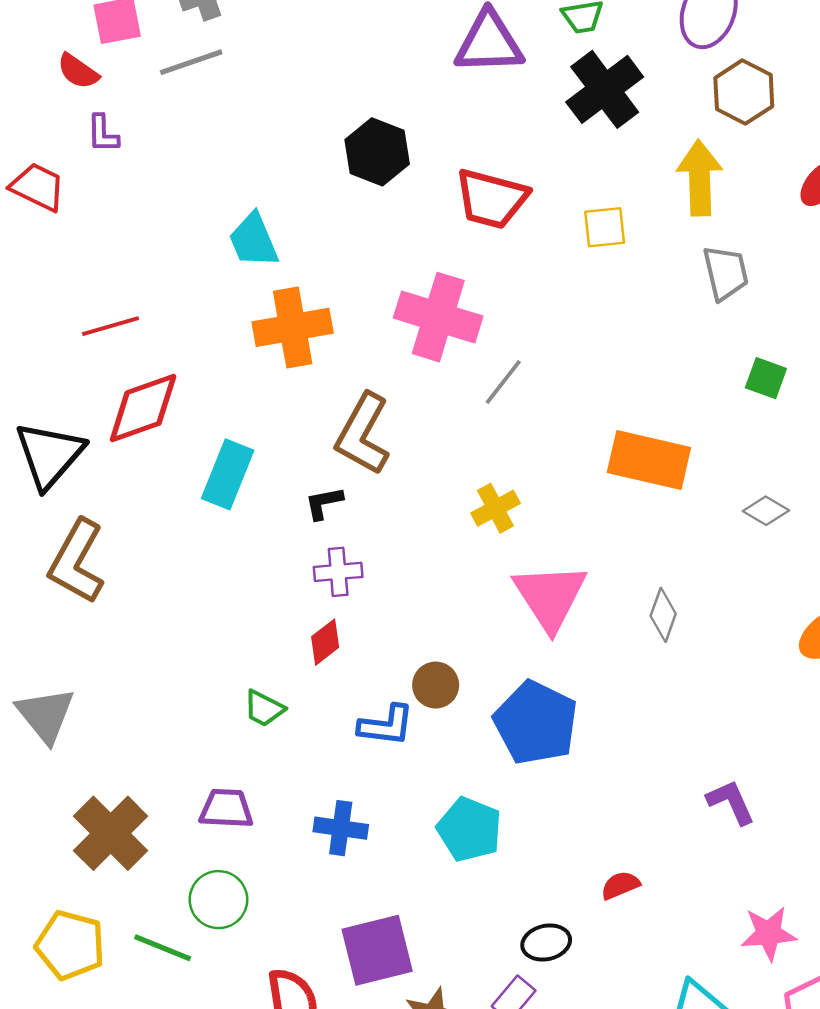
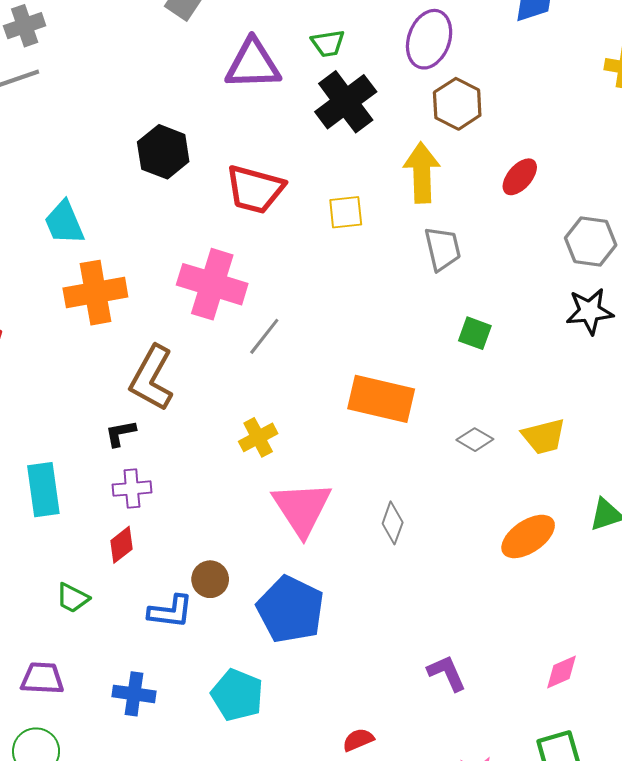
cyan rectangle: (228, 474) -> (43, 490), moved, turned -30

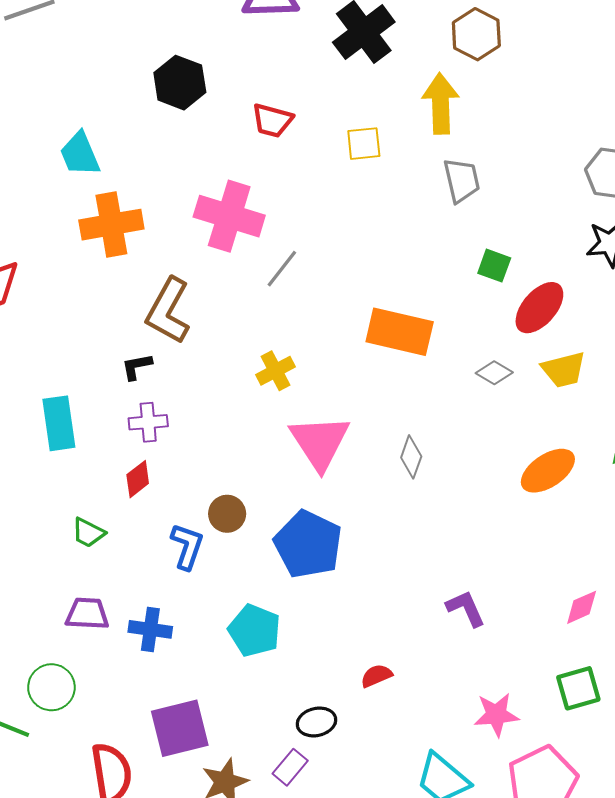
red ellipse: (520, 177) -> (539, 308), moved, size x1.4
red trapezoid: (255, 189) -> (272, 120), size x0.7
blue L-shape: (171, 612) -> (187, 546), turned -78
purple trapezoid: (42, 678) -> (87, 614), moved

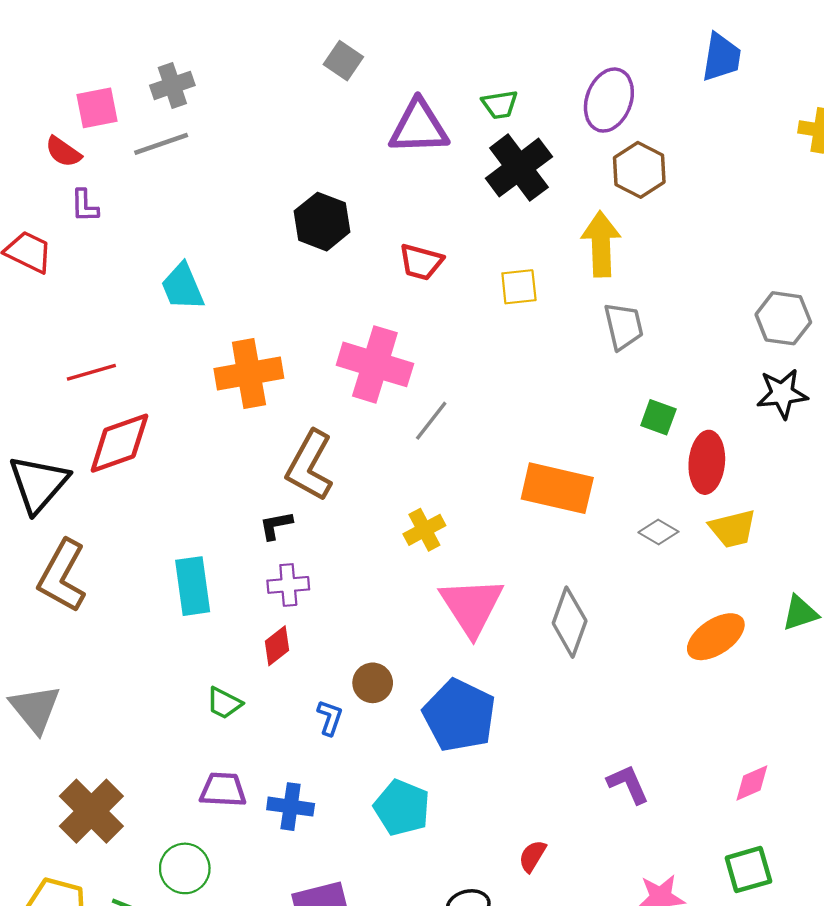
cyan trapezoid: (80, 154) -> (183, 287), moved
red ellipse: (539, 308) -> (707, 462), turned -36
gray diamond: (411, 457) -> (570, 622), size x1.5
blue L-shape: (187, 546) -> (330, 718), size x0.7
red semicircle: (376, 676) -> (532, 856), turned -36

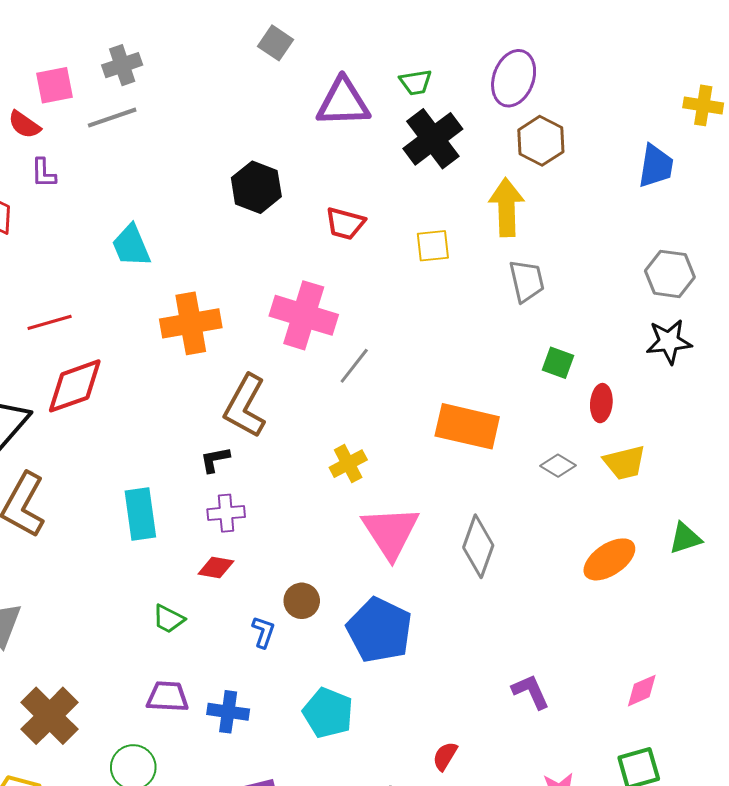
blue trapezoid: (721, 57) -> (656, 166), moved
red ellipse: (707, 462) -> (601, 403), size x0.7
red diamond: (277, 646) -> (216, 568), turned 48

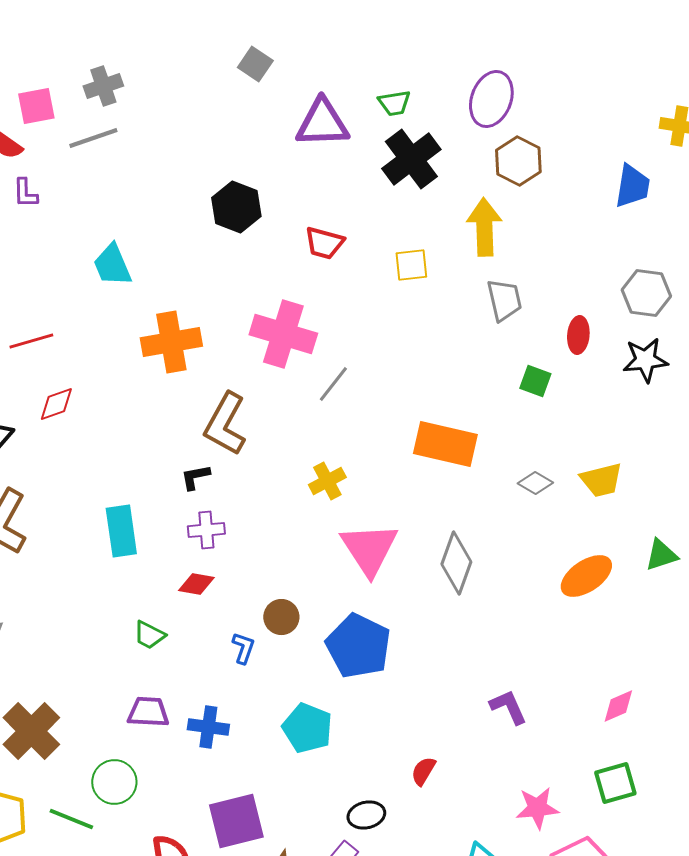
red diamond: (75, 386) -> (56, 404), size x0.6
red ellipse: (601, 403) -> (578, 335), moved

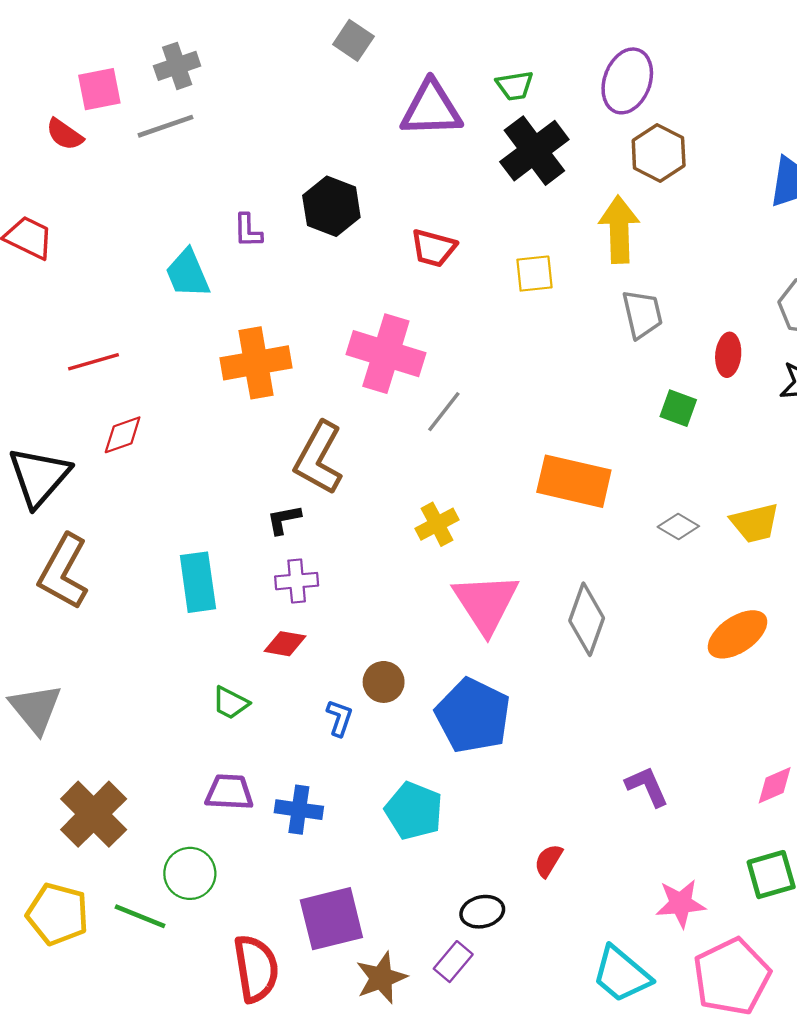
purple L-shape: (25, 193) -> (248, 231), moved

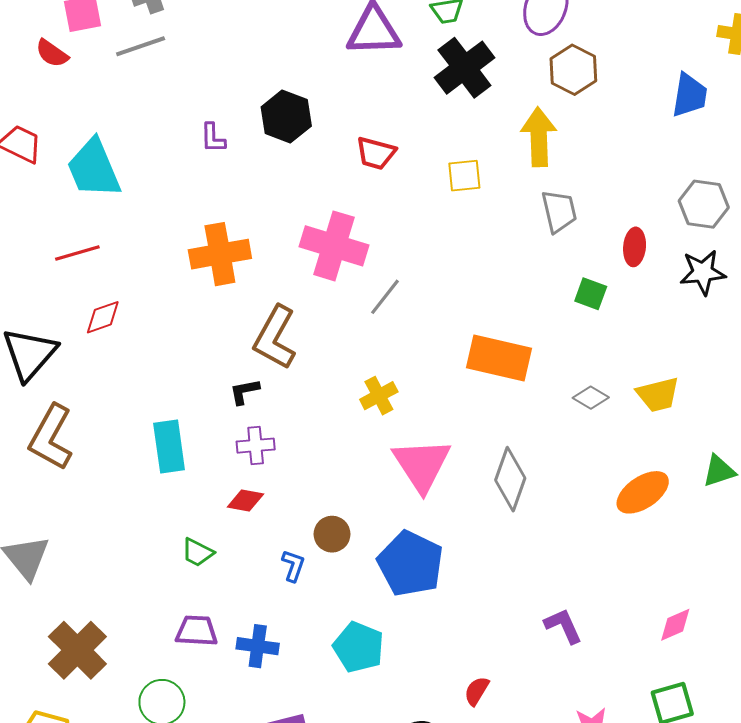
cyan trapezoid: (188, 274) -> (94, 168), moved, size x1.4

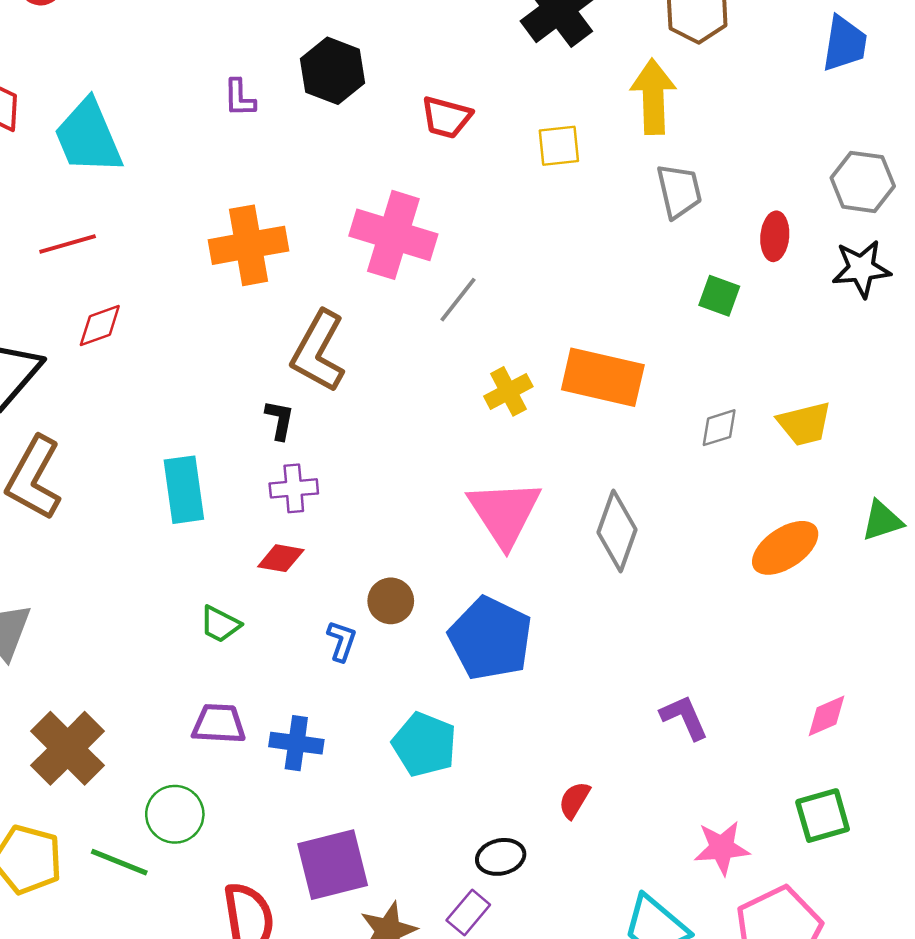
black L-shape: (244, 392) -> (280, 420), turned 112
yellow cross: (379, 396) -> (508, 391), moved
gray diamond: (591, 398) -> (719, 428), turned -48

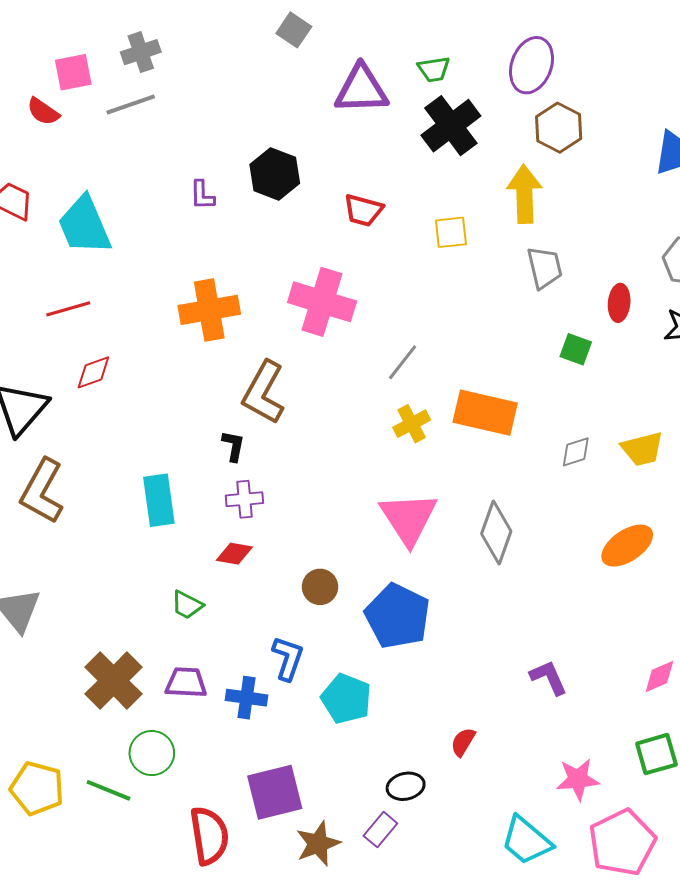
gray line: (458, 300) -> (403, 362), moved
blue L-shape: (342, 641) -> (288, 658), moved, size x1.4
brown cross: (68, 748) -> (114, 681), moved

